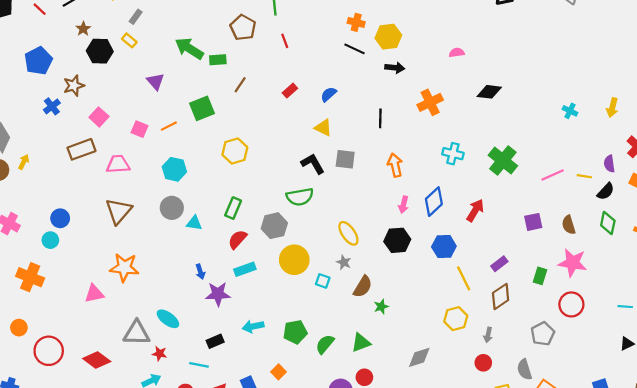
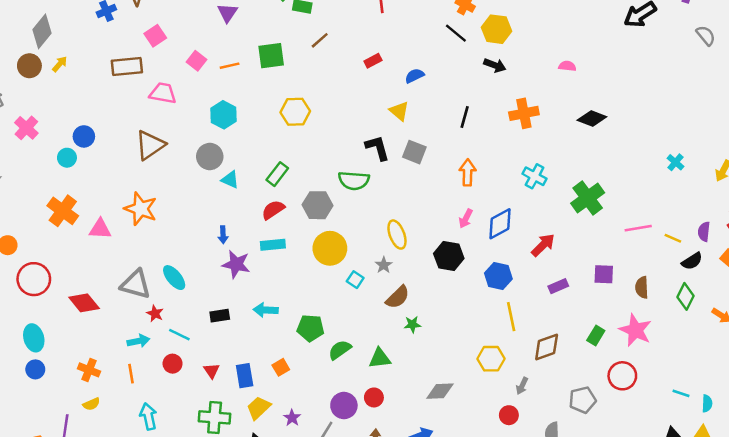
purple rectangle: (499, 264) -> (558, 286), moved
orange cross: (30, 277) -> (63, 211), moved
cyan line: (199, 365) -> (179, 335), moved

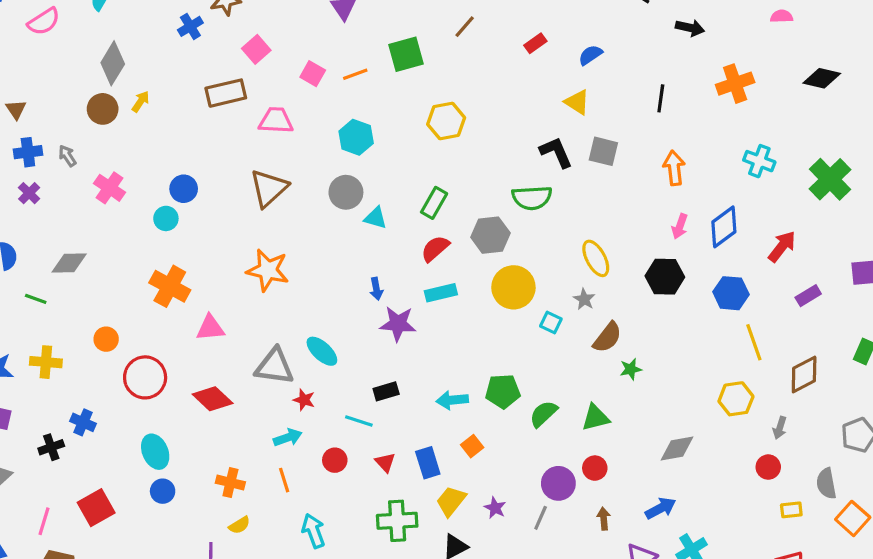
pink triangle: (100, 229) -> (210, 328), moved
cyan arrow: (266, 310) -> (452, 400), moved
cyan line: (179, 335) -> (359, 421), moved

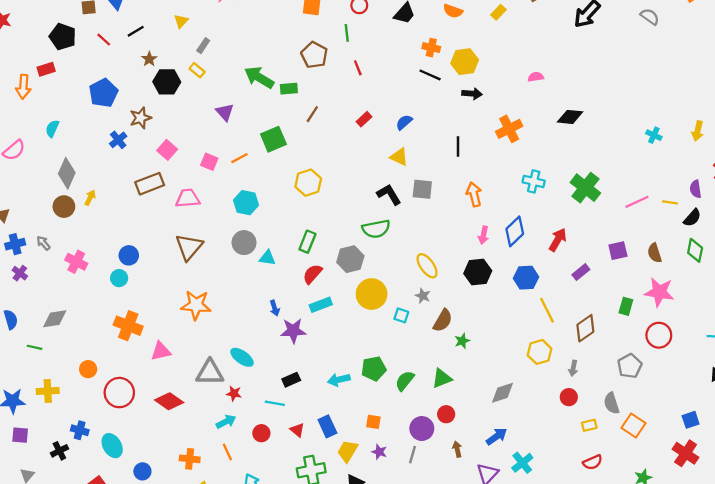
orange square: (472, 446) -> (373, 422), moved, turned -35
cyan ellipse: (155, 452) -> (112, 446), moved

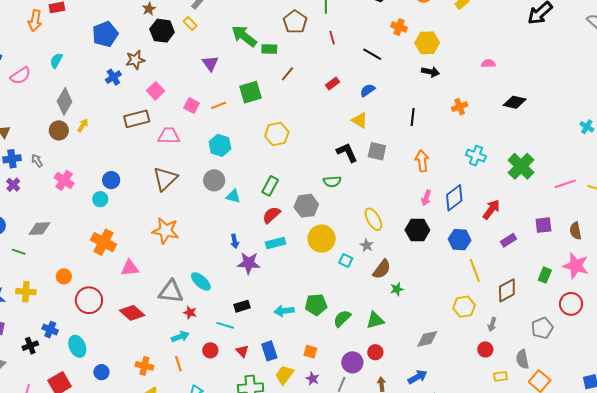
black line: (430, 75) -> (372, 54), moved
orange cross: (509, 129) -> (460, 107), size x0.7
green semicircle: (376, 229) -> (332, 182), size x0.7

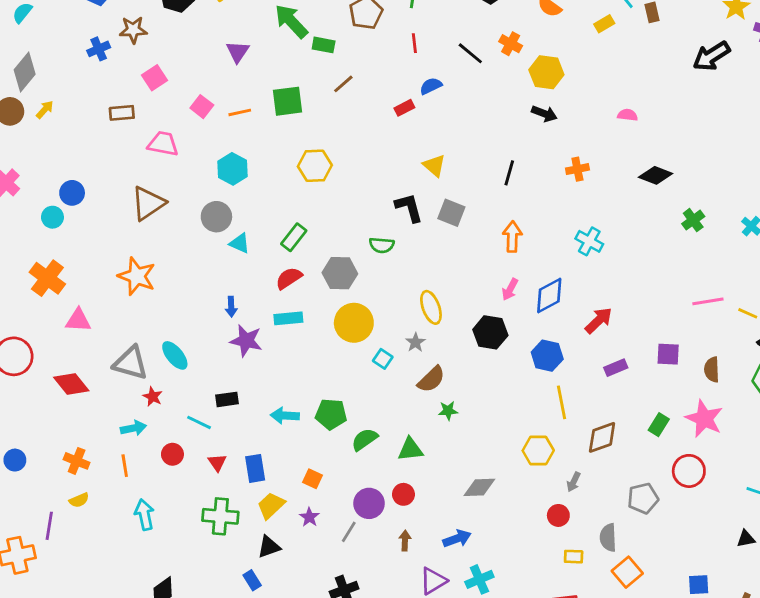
black line: (372, 54) -> (470, 53), moved
blue semicircle: (368, 90) -> (431, 86), moved
brown rectangle: (137, 119) -> (122, 113), size x0.7
green cross: (521, 166) -> (693, 220), moved, size x0.6

